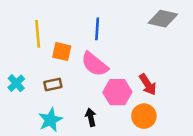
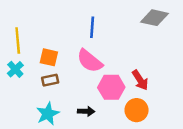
yellow line: (38, 34) -> (18, 40), moved
orange square: (62, 52) -> (49, 57), moved
cyan cross: (16, 83) -> (15, 69), moved
black arrow: (91, 117) -> (86, 111), turned 105

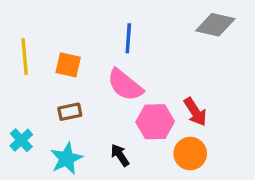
orange square: (49, 57) -> (68, 65), moved
cyan cross: (15, 69) -> (21, 140), moved
black arrow: (86, 111) -> (120, 155), turned -126

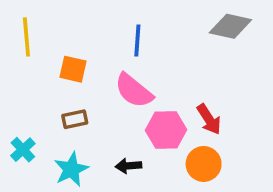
yellow line: (25, 57) -> (26, 37), moved
black arrow: (120, 155) -> (128, 166), turned -60

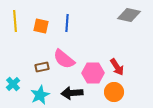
blue line: (137, 41) -> (67, 23), moved
orange square: (73, 69) -> (41, 26), moved
pink semicircle: (134, 91) -> (64, 59), moved
black arrow: (128, 166) -> (72, 93), size x1.5

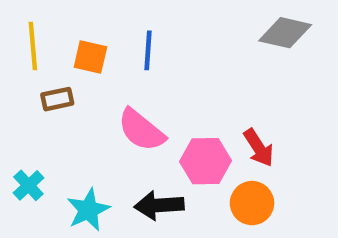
brown rectangle: (42, 67) -> (57, 99), moved

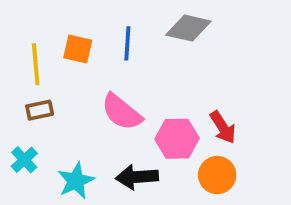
gray diamond: (285, 33) -> (188, 28), moved
yellow line: (33, 46) -> (36, 64), moved
brown rectangle: (57, 99) -> (40, 110), moved

